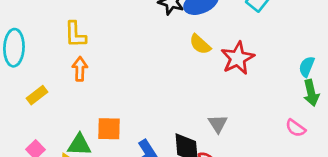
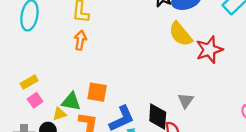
yellow semicircle: (200, 44) -> (180, 34), size x1.4
yellow rectangle: (37, 95) -> (29, 82), moved

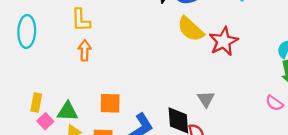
yellow rectangle: (29, 82) -> (36, 102), turned -42
green triangle: (71, 101) -> (67, 112), moved

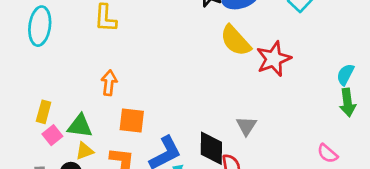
orange arrow: (85, 50) -> (109, 83), moved
pink semicircle: (274, 103) -> (327, 153), moved

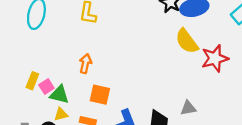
gray triangle: (246, 126) -> (188, 108), turned 42
pink square: (52, 135) -> (46, 87), moved

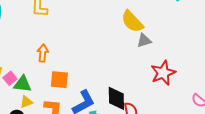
red star: (215, 58) -> (163, 73), moved
gray triangle: (188, 108) -> (144, 40), moved

